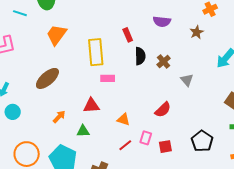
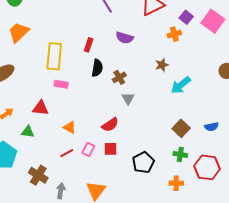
brown star: (197, 32) -> (162, 65), moved
red rectangle: (128, 35) -> (89, 45), turned 32
gray triangle: (187, 80) -> (128, 98), moved
red square: (165, 147) -> (111, 149), moved

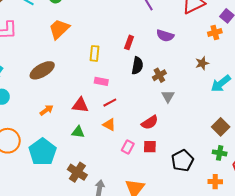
yellow rectangle: (54, 56) -> (95, 53), size x0.6
green triangle: (28, 132) -> (78, 132), moved
red line: (67, 153) -> (110, 103), moved

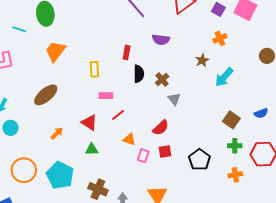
orange cross: (215, 33) -> (220, 38), moved
red triangle: (80, 105) -> (89, 123), turned 36
orange triangle: (109, 125) -> (129, 139), moved

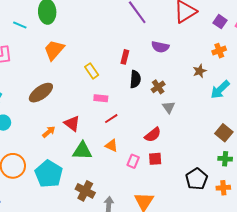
yellow rectangle: (94, 69) -> (92, 71), turned -35
red triangle: (89, 123) -> (72, 123), moved
orange triangle: (129, 139) -> (111, 146), moved
green triangle: (92, 149) -> (82, 151), size x1.5
black pentagon: (199, 160) -> (197, 179), moved

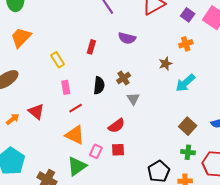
black semicircle: (135, 79) -> (99, 85), moved
pink rectangle: (101, 98) -> (66, 87), turned 72
orange triangle: (111, 146) -> (75, 135), size x1.5
green triangle: (82, 151) -> (77, 166), moved, turned -40

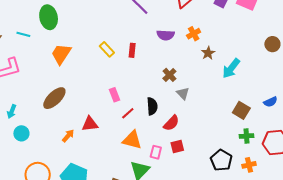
orange cross: (186, 44) -> (194, 34), moved
yellow rectangle: (58, 60) -> (107, 49), moved
black semicircle: (99, 85) -> (152, 106), moved
red triangle: (36, 112) -> (90, 124), turned -36

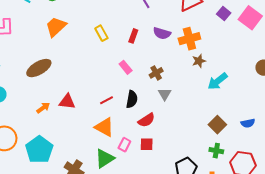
orange cross: (194, 34) -> (189, 39), size x1.5
red rectangle: (132, 50) -> (133, 36), moved
pink rectangle: (114, 95) -> (126, 67), moved, turned -32

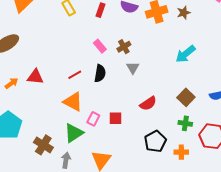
brown star: (199, 61) -> (184, 13), moved
pink rectangle: (126, 67) -> (100, 46), moved
red semicircle: (146, 120) -> (148, 103), moved

